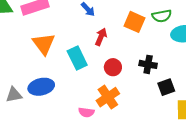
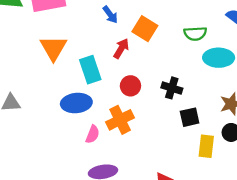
orange square: (135, 22) -> (145, 29), moved
blue ellipse: (41, 87) -> (76, 103), moved
pink semicircle: (86, 112) -> (93, 134), turned -84

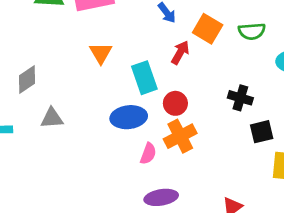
green semicircle: (195, 34) -> (252, 31), moved
orange triangle: (53, 48) -> (101, 53), size x0.7
red circle: (130, 86) -> (175, 103), moved

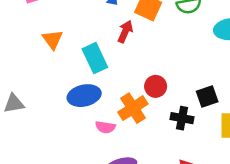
black cross: (240, 98) -> (182, 118), moved
red circle: (175, 103) -> (156, 86), moved
pink semicircle: (148, 154) -> (105, 127), turned 84

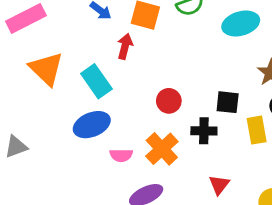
orange triangle: (53, 39) -> (46, 69), size x1.5
black square: (207, 97) -> (228, 102), turned 35
orange cross: (133, 108) -> (162, 149), moved

